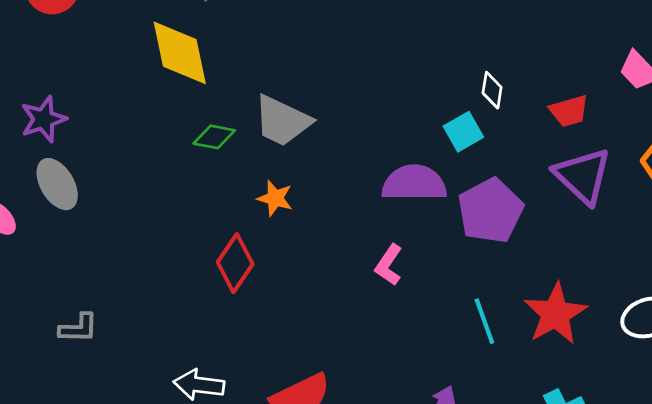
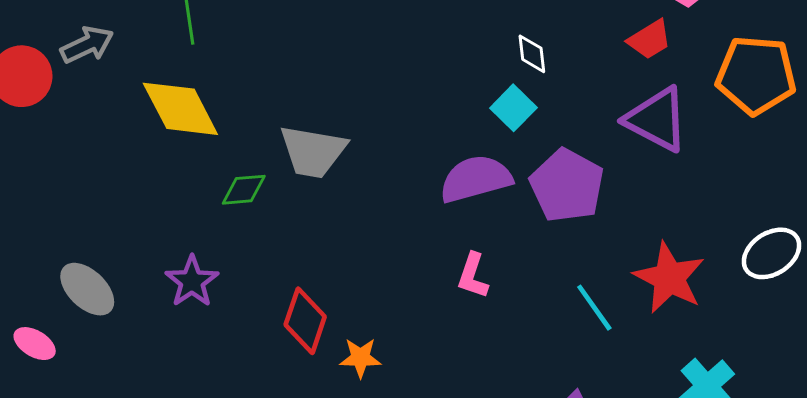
red trapezoid: (569, 111) -> (650, 39), moved
purple star: (43, 119) -> (192, 281), moved
orange star: (275, 198) -> (360, 358), moved

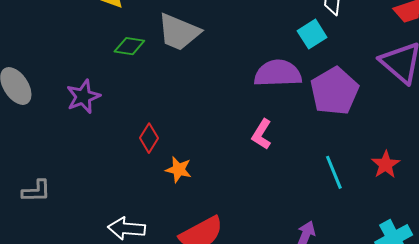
red star: (669, 278) -> (386, 165), size x0.6
red diamond: (305, 321) -> (149, 138), size x0.7

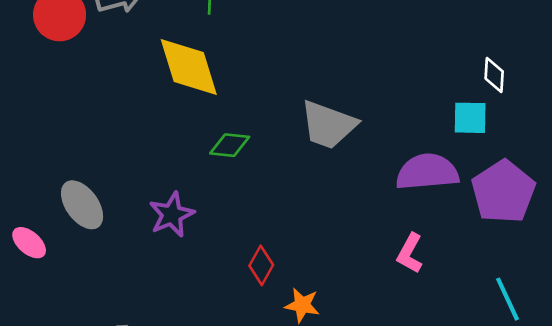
gray trapezoid: (179, 32) -> (328, 125), moved
cyan square: (312, 34) -> (470, 118), turned 36

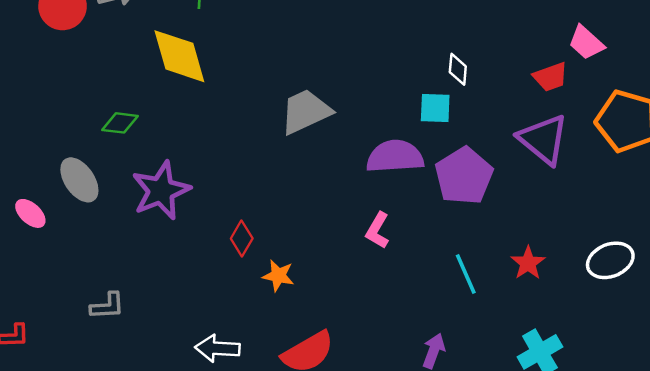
gray trapezoid: (328, 125) -> (306, 112), turned 134
green diamond: (230, 145) -> (120, 123), moved
purple star: (172, 215) -> (161, 190), size x1.4

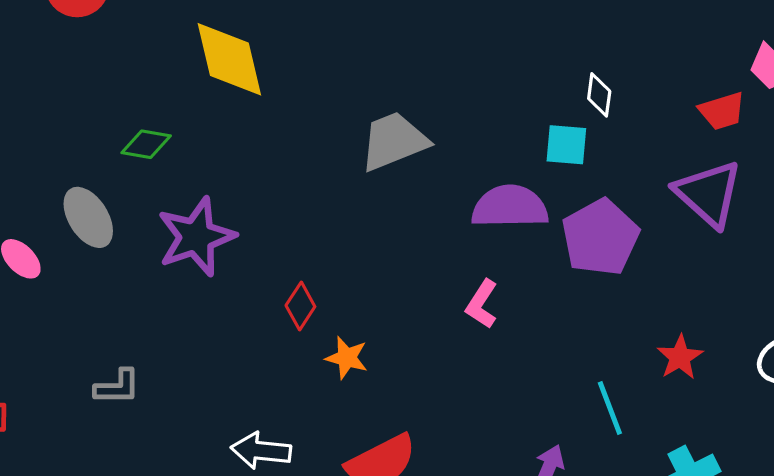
cyan line: (466, 274) -> (610, 408), moved

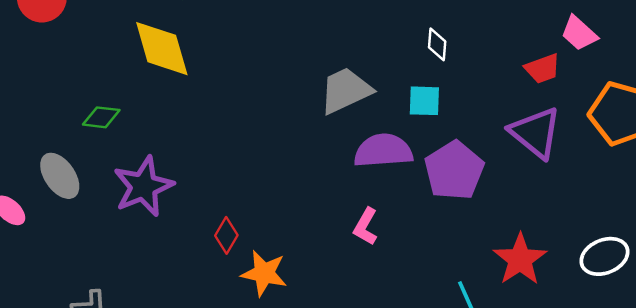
white diamond: (599, 95) -> (437, 44), moved
gray trapezoid: (394, 141) -> (346, 90), moved
red star: (680, 357) -> (520, 259), size x1.5
orange star: (347, 358) -> (264, 273), size x1.4

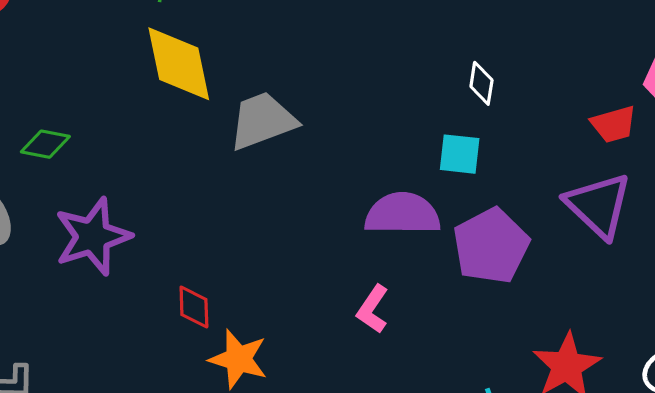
yellow diamond: (162, 49) -> (179, 64), moved
gray trapezoid: (346, 90) -> (263, 121), moved
red diamond: (226, 235) -> (194, 307), turned -36

